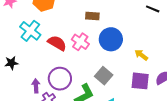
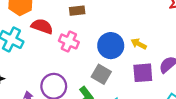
blue circle: (111, 39) -> (111, 46), moved
red semicircle: (57, 43) -> (42, 26), moved

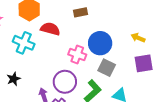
pink cross: (69, 41) -> (77, 55), moved
blue circle: (111, 46) -> (100, 43), moved

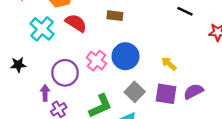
gray square: (107, 68) -> (135, 92), moved
purple circle: (65, 82) -> (65, 73), moved

